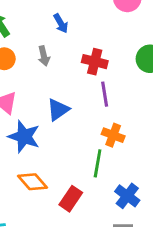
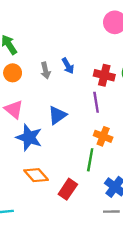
blue arrow: (61, 23) -> (68, 66), moved
red cross: (95, 62) -> (104, 75), moved

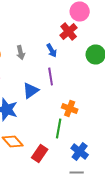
blue arrow: (68, 66) -> (52, 50), moved
red cross: (104, 75) -> (69, 32), moved, turned 36
purple line: (96, 102) -> (51, 76), moved

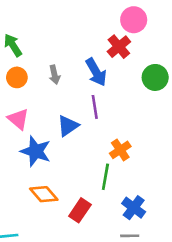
blue arrow: (52, 50) -> (96, 72), size x1.5
orange cross: (70, 108) -> (120, 150), turned 35

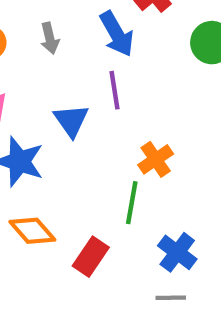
blue triangle: (68, 126) -> (71, 120), turned -30

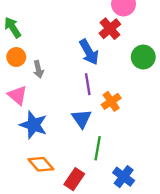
gray arrow: (50, 38) -> (38, 69), moved
blue triangle: (71, 120) -> (82, 119), moved
orange cross: (156, 159) -> (111, 101), moved

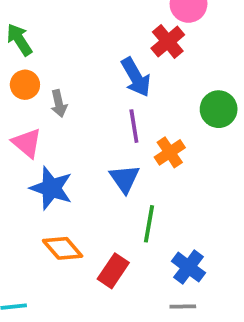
green circle: (143, 57) -> (219, 109), moved

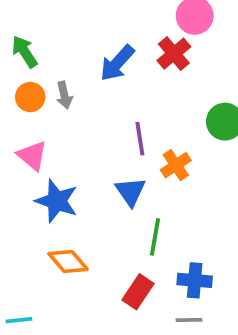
blue arrow: (136, 77) -> (117, 63), moved, turned 72
gray arrow: (59, 104) -> (64, 95), moved
blue cross: (189, 267) -> (195, 280), turned -32
red rectangle: (113, 271) -> (138, 292), moved

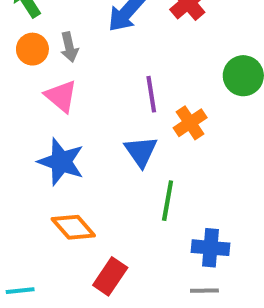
pink triangle: (32, 156) -> (61, 96), moved
red rectangle: (138, 292) -> (110, 276), moved

